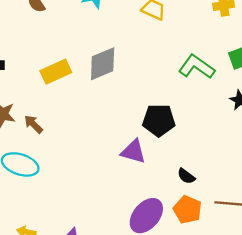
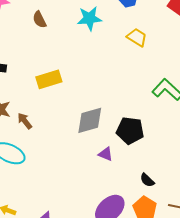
gray diamond: (103, 64) -> (90, 120), moved
purple triangle: (133, 152) -> (106, 154), size x0.7

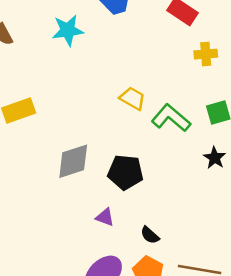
yellow trapezoid: (137, 37) -> (132, 98), moved
purple triangle: (106, 154) -> (105, 217), moved

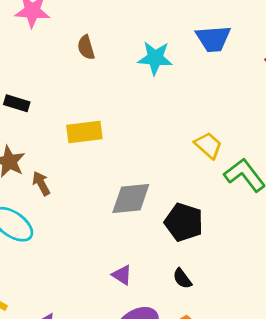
purple triangle: (105, 217) -> (122, 275), moved
black semicircle: (150, 235) -> (182, 278), moved

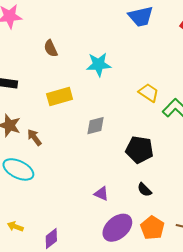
brown semicircle: (86, 47) -> (51, 48), moved
cyan star: (155, 58) -> (99, 65), moved
gray diamond: (131, 199) -> (96, 126), moved, size x0.7

